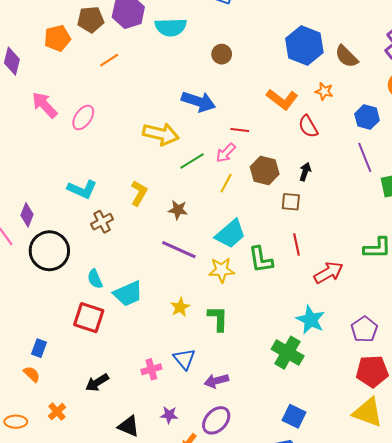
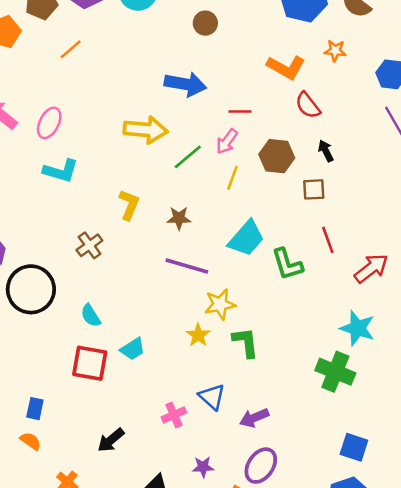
red semicircle: (308, 126) -> (308, 105), moved
black arrow: (305, 172) -> (326, 151), turned -36
cyan L-shape: (82, 189) -> (61, 171), moved
yellow star: (222, 270) -> (220, 304), moved
cyan trapezoid: (128, 294) -> (133, 349), moved, size x0.7

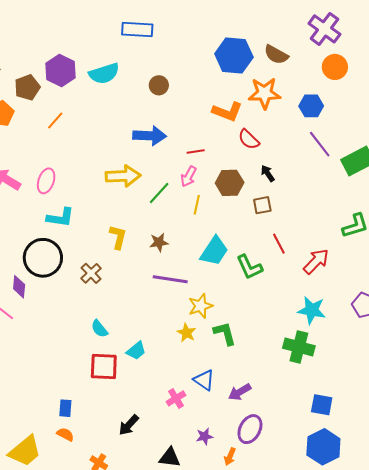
orange star: (335, 51) -> (264, 93), size x1.8
black circle: (31, 289) -> (43, 258), moved

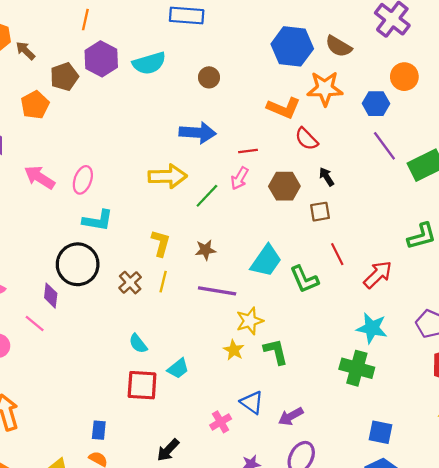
orange circle: (335, 67) -> (404, 77), moved
orange line: (55, 120) -> (85, 20), moved, turned -30
yellow line: (197, 205) -> (163, 282), moved

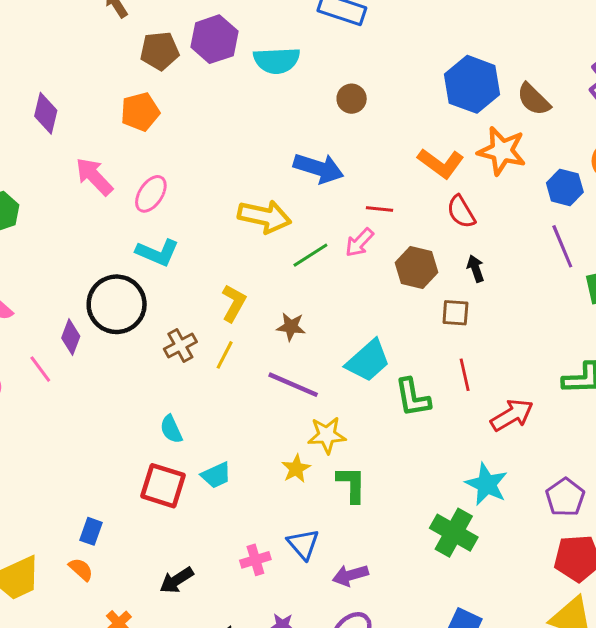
orange pentagon: (35, 105) -> (140, 112), moved

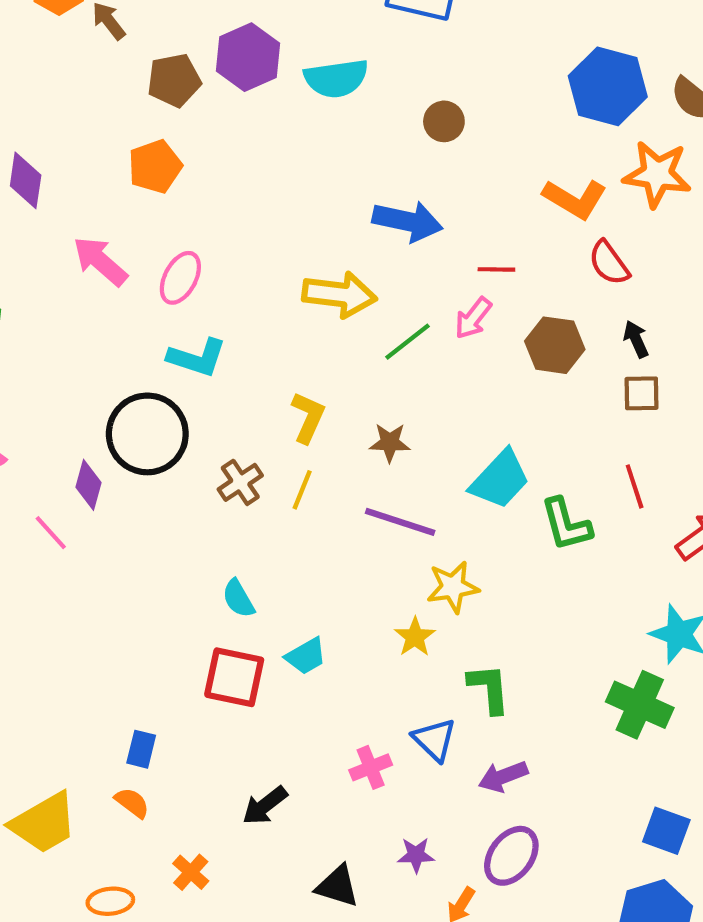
brown square: (455, 313) -> (641, 393), moved
green L-shape: (351, 484) -> (489, 689), moved

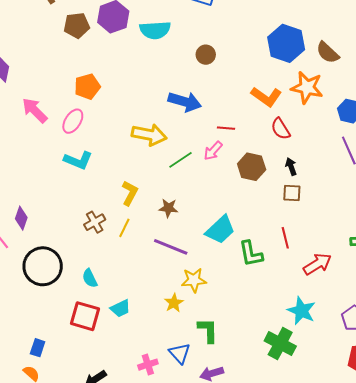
orange pentagon: (155, 166) -> (87, 86), moved
black circle: (147, 434) -> (43, 266), moved

